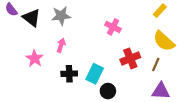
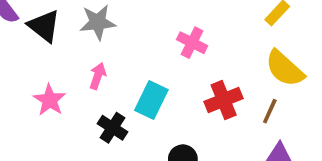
black cross: (69, 74) -> (112, 128), turned 35
cyan rectangle: (95, 74) -> (151, 100), moved

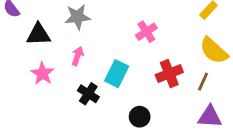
black triangle: (44, 26) -> (38, 34), moved, turned -40
pink cross: (192, 43) -> (146, 32), turned 30

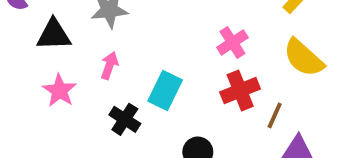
pink cross: (146, 32) -> (232, 42), moved
brown line: (203, 82) -> (275, 115), moved

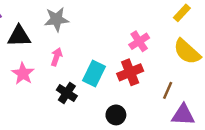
red cross: (240, 90) -> (130, 72), moved

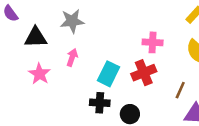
pink cross: (139, 41) -> (153, 42), turned 36
black cross: (67, 93) -> (100, 103), moved, turned -30

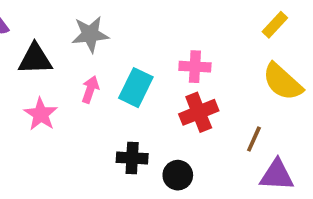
pink cross: (153, 42) -> (195, 67), moved
cyan rectangle: (109, 74) -> (136, 88), moved

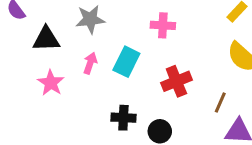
pink cross: (195, 67) -> (163, 25), moved

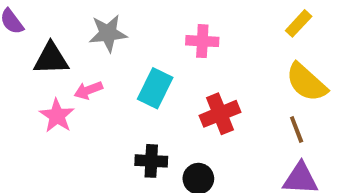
pink arrow: (90, 63) -> (88, 90), moved, turned -130
brown line: (220, 103) -> (297, 129), moved, turned -45

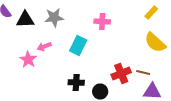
black triangle: (51, 59) -> (25, 20), moved
red cross: (220, 114) -> (121, 74), moved
brown line: (297, 129) -> (143, 72), moved, turned -56

